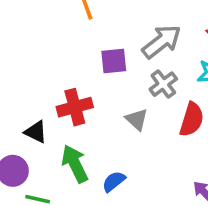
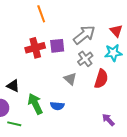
red cross: (75, 107) -> (35, 48), moved
blue semicircle: (114, 181) -> (57, 106), moved, turned -136

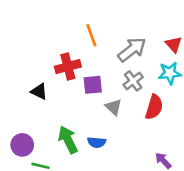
orange line: (41, 14) -> (91, 35), moved
purple square: (57, 46) -> (93, 85), moved
black triangle: (13, 86) -> (39, 91), moved

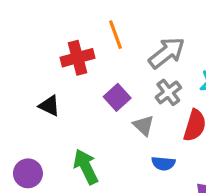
red cross: (68, 67) -> (77, 58), moved
purple square: (93, 85) -> (117, 97), turned -36
blue semicircle: (97, 142) -> (163, 163), moved

